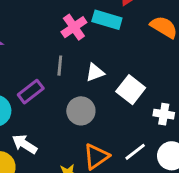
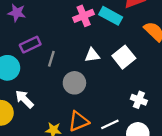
gray line: (60, 66) -> (51, 59), moved
white square: (131, 90) -> (124, 57), moved
purple rectangle: (31, 92) -> (30, 45), moved

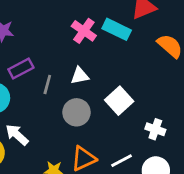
pink cross: (84, 16) -> (84, 31), turned -30
white triangle: (92, 55) -> (80, 76), moved
white square: (124, 57) -> (119, 101), moved

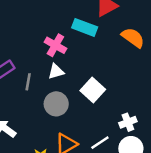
pink cross: (84, 31) -> (55, 45), moved
white cross: (155, 129) -> (128, 122), moved, turned -35

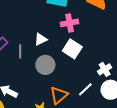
pink cross: (55, 45) -> (70, 23), moved, turned -30

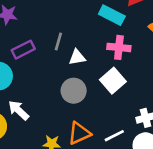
gray line: (20, 51) -> (58, 41), moved

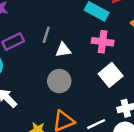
white square: (113, 81) -> (111, 75), moved

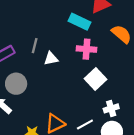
gray circle: (59, 81) -> (16, 84), moved

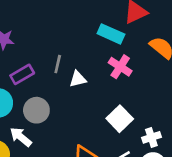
pink cross: (86, 49) -> (120, 67), turned 30
white square: (95, 79) -> (120, 119), moved

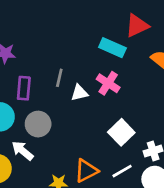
pink cross: (120, 67) -> (108, 83), moved
purple rectangle: (22, 74) -> (24, 88), turned -55

